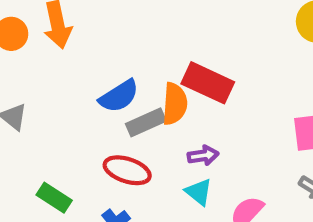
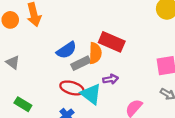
cyan triangle: (199, 192) -> (91, 94), moved, size x1.5
green rectangle: (54, 198) -> (23, 104), moved

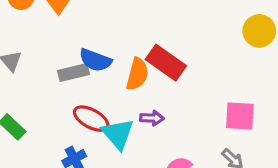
blue semicircle: (66, 50) -> (95, 60), turned 42
gray rectangle: (81, 63) -> (74, 72), moved

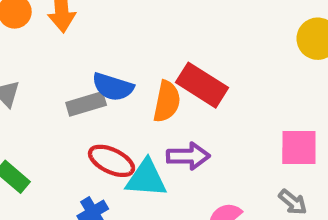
purple arrow: (152, 118) -> (188, 156), size x1.4
cyan triangle: (118, 134) -> (146, 178), turned -42

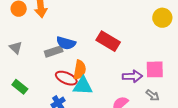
orange semicircle: (167, 101) -> (80, 70), moved
purple arrow: (188, 156) -> (132, 76), moved

